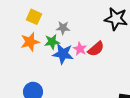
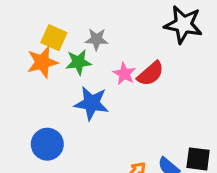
yellow square: (34, 17) -> (54, 38), moved
blue star: (63, 54) -> (92, 103), moved

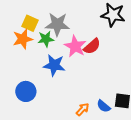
gray star: (96, 39) -> (57, 24), size x1.6
pink star: (124, 74) -> (75, 46), size x1.5

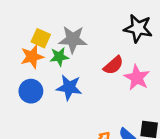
pink star: (75, 46) -> (137, 78), moved
blue circle: (26, 91) -> (31, 91), moved

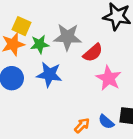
gray star: (73, 39) -> (67, 37), moved
pink star: (137, 78) -> (109, 78), moved

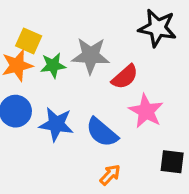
blue star: (49, 75) -> (56, 124), moved
blue semicircle: (106, 122) -> (102, 132), moved, size x1.5

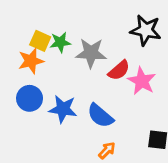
green star: (53, 65) -> (60, 42), moved
pink star: (146, 111) -> (142, 81), moved

